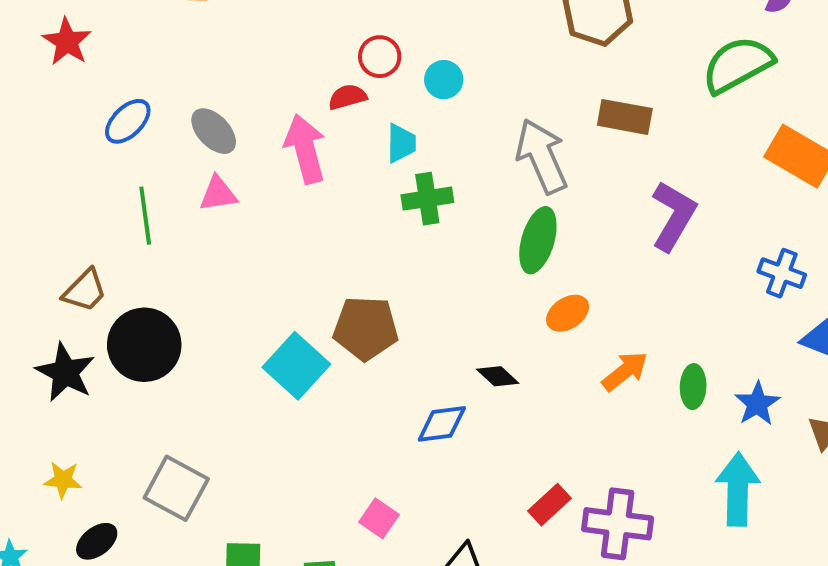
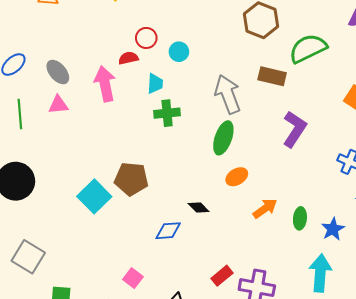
green semicircle: (738, 65) -> (308, 48), moved

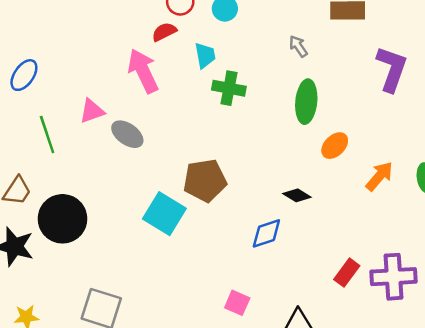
gray ellipse: (58, 72) -> (127, 134), moved
gray arrow: (228, 94) -> (298, 46), size x0.5
green cross: (167, 113) -> (229, 88), turned 30

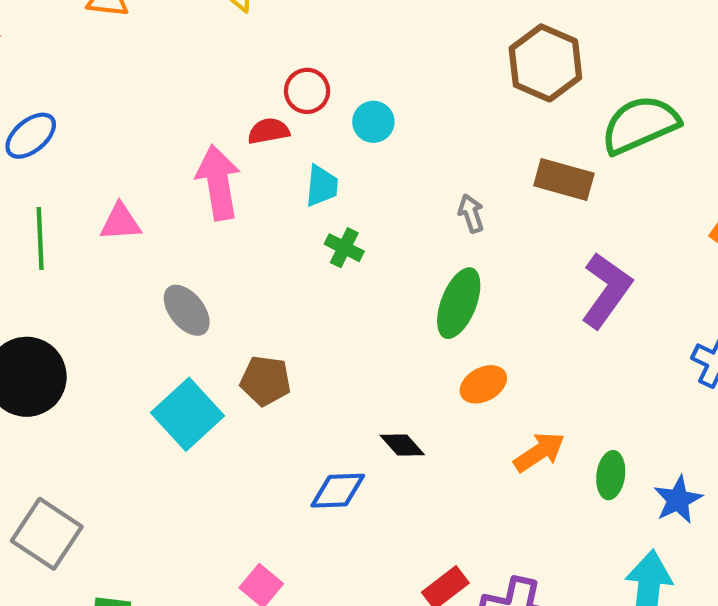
green cross: (229, 88) -> (344, 248), size x0.7
gray ellipse: (127, 134) -> (187, 310), moved
brown pentagon: (205, 180) -> (266, 381), size x0.7

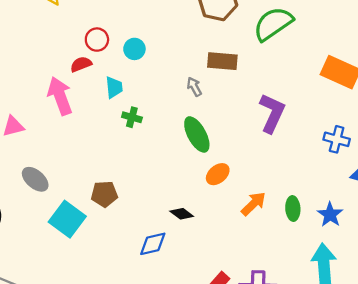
brown rectangle: (564, 179) -> (222, 61), moved
green ellipse: (459, 303) -> (197, 134), turned -39
gray ellipse: (187, 310) -> (35, 179), moved

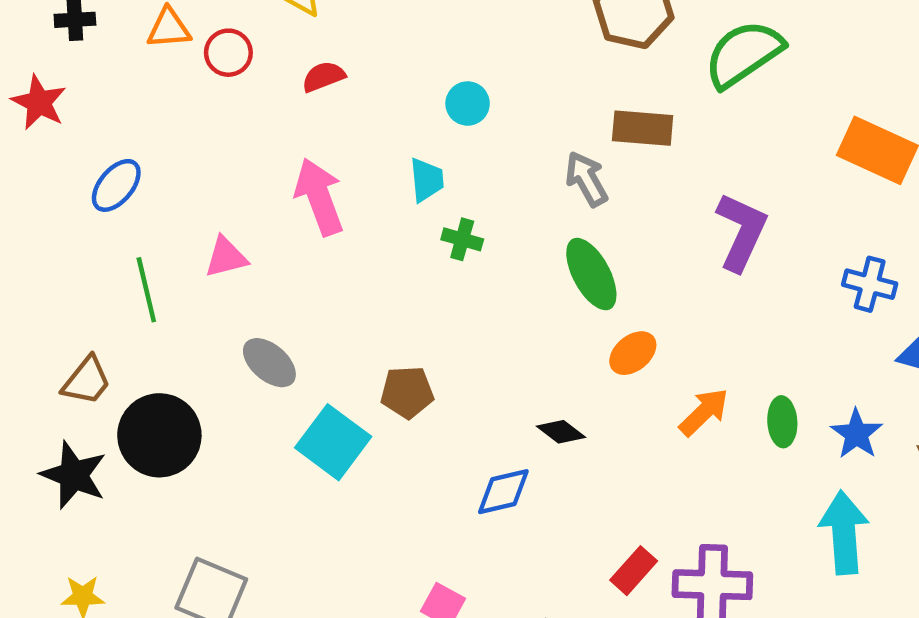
red circle: (97, 40) -> (228, 53), moved
red semicircle: (81, 64) -> (323, 77), moved
gray arrow: (194, 87) -> (586, 179), size x1.4

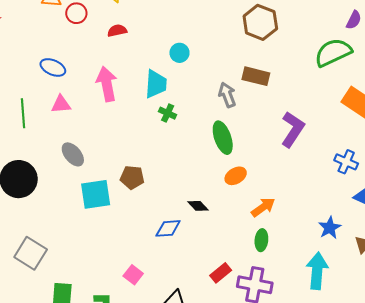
green semicircle: (744, 54) -> (333, 52), moved
cyan trapezoid: (427, 180) -> (156, 84), size x1.4
blue ellipse: (116, 185) -> (53, 67), moved, turned 65
green ellipse: (782, 422) -> (261, 240), moved
cyan square: (333, 442) -> (96, 194), turned 36

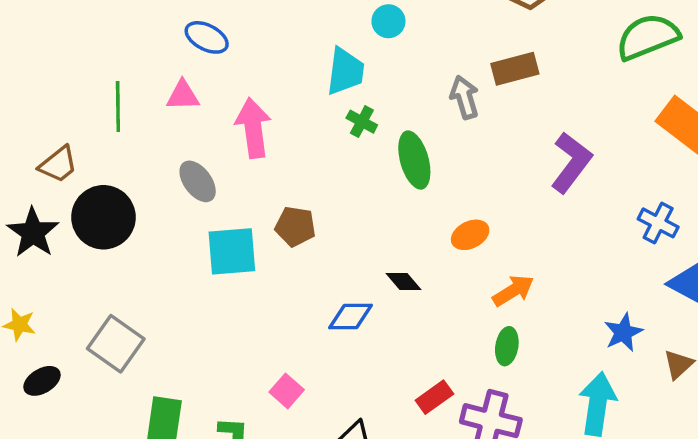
blue ellipse: (53, 67) -> (207, 37), moved
brown rectangle: (256, 76) -> (515, 69), turned -32
pink arrow: (107, 84) -> (253, 128), moved
green ellipse: (223, 138) -> (414, 160), moved

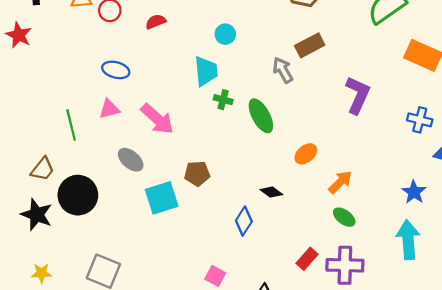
pink arrow: (253, 128) -> (157, 119), turned 153
blue diamond: (351, 317) -> (244, 221), turned -44
green ellipse: (507, 346) -> (344, 217), turned -50

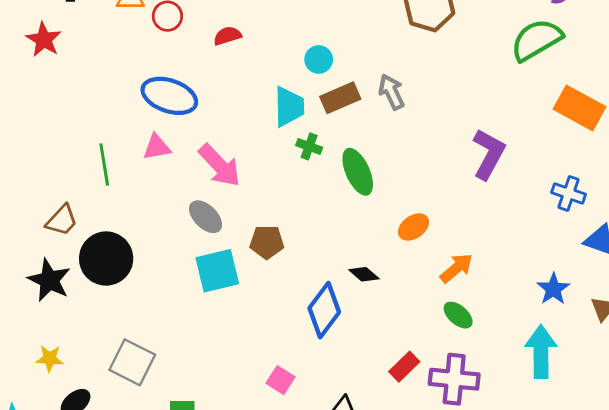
brown rectangle: (310, 45) -> (340, 98), moved
blue ellipse: (116, 70) -> (169, 96), size x1.5
gray arrow: (283, 70) -> (391, 92), moved
gray ellipse: (131, 160) -> (206, 217), moved
blue diamond: (244, 221) -> (324, 310), size x1.4

